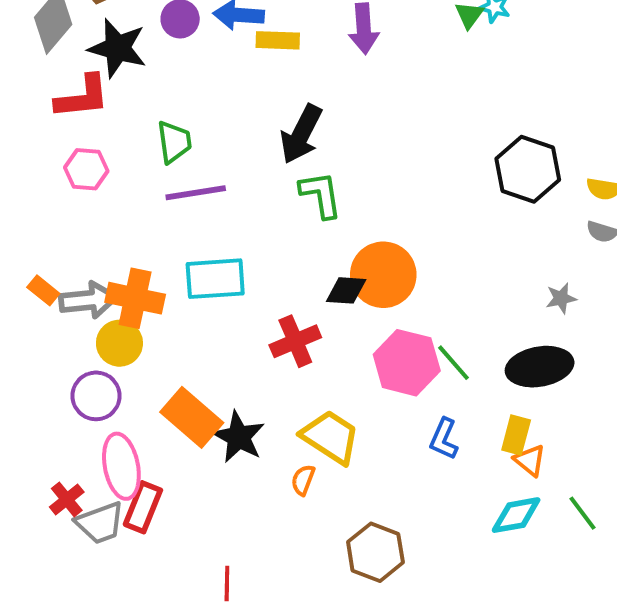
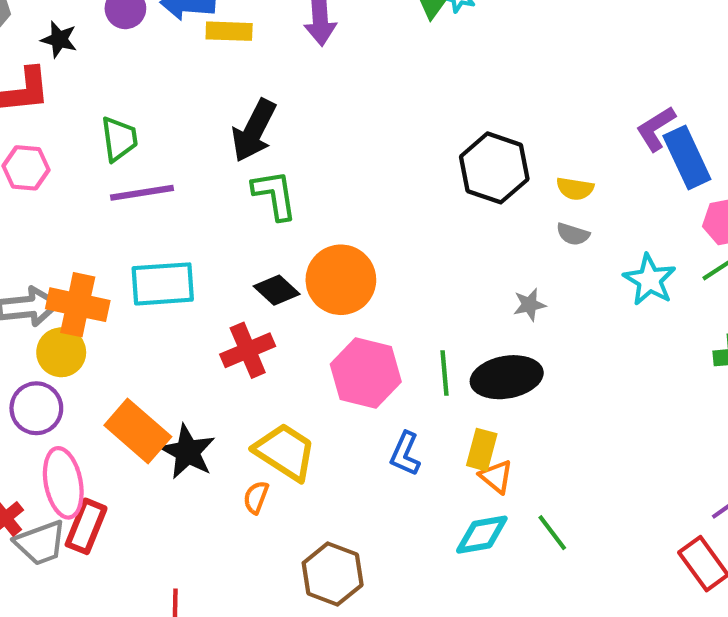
black star: (118, 48) -> (59, 39), size x0.6
black diamond: (346, 290) -> (277, 290), moved, turned 39
green line: (454, 363) -> (444, 373), moved, turned 36

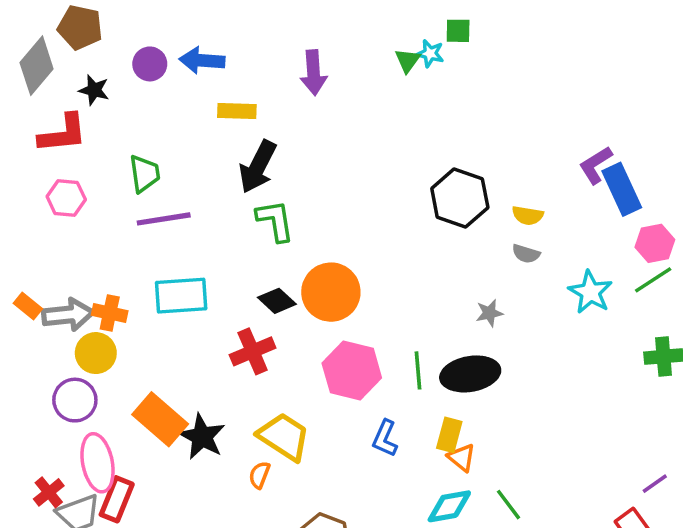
yellow rectangle: (229, 31) -> (237, 111), moved
orange cross: (78, 305) -> (110, 313), size x0.7

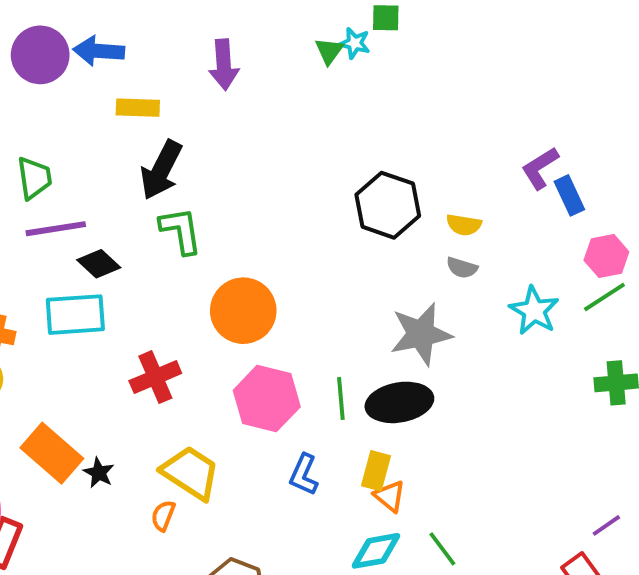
purple circle: (150, 64) -> (40, 55), size x1.5
blue rectangle: (622, 189) -> (569, 195), size x0.7
black diamond: (277, 301) -> (99, 264), moved
gray star: (489, 313) -> (421, 334), size x2.0
black star: (202, 437) -> (99, 473), size x0.6

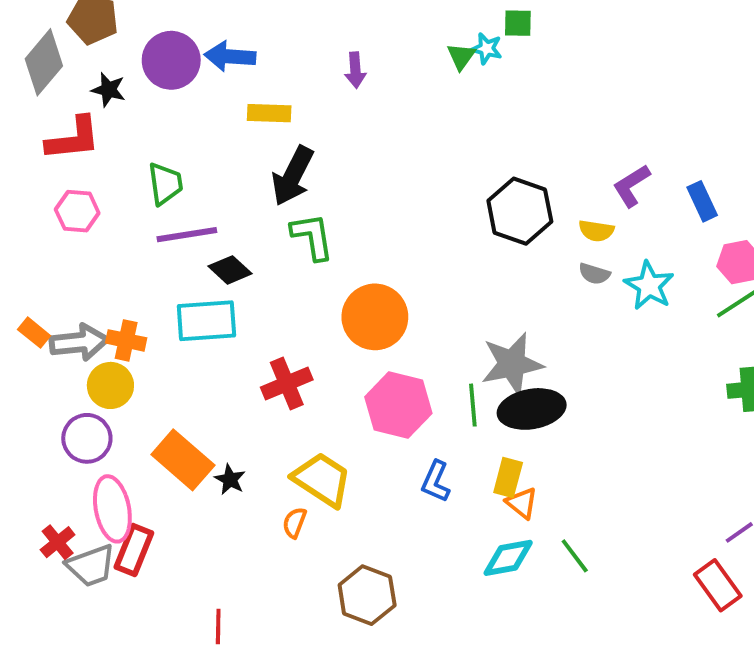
purple arrow: (224, 65) -> (355, 70), size x0.7
purple L-shape: (540, 168) -> (632, 186), moved
cyan star: (534, 311) -> (649, 286), moved
gray star: (421, 334) -> (512, 364), moved

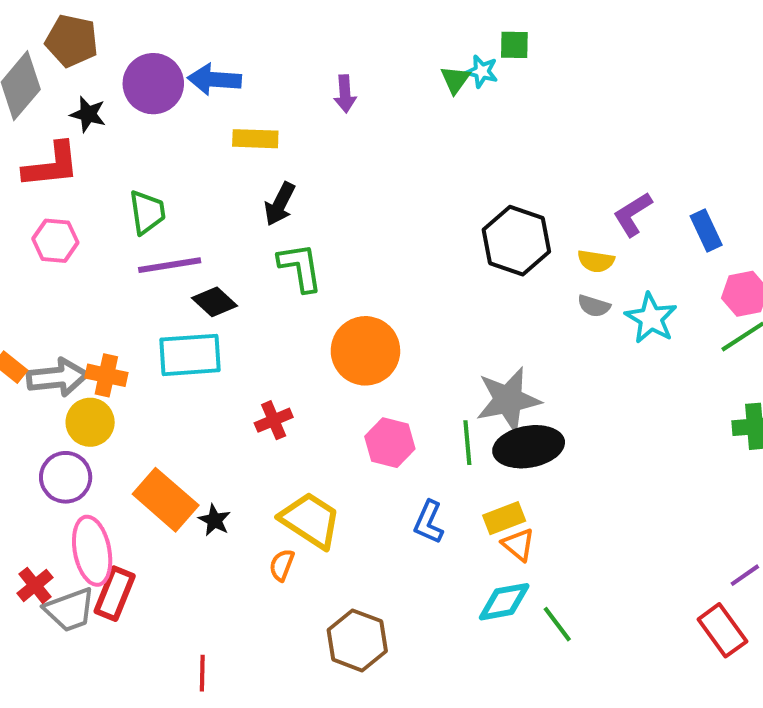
black arrow: (293, 176) -> (280, 204), size x0.7
red cross: (287, 384) -> (274, 420), size x0.7
pink hexagon: (398, 405) -> (390, 443), size x0.7
yellow rectangle: (508, 478) -> (504, 518), turned 54
green line: (575, 556) -> (557, 624), moved

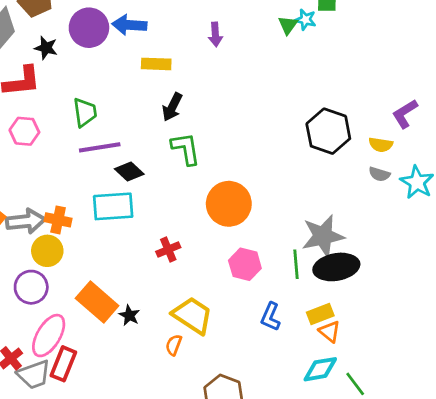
pink ellipse: (92, 551) -> (49, 336), turned 42

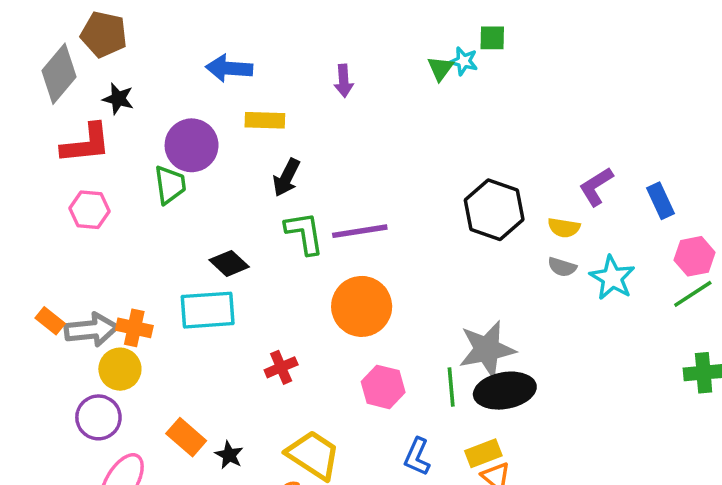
purple circle: (89, 28) -> (192, 145), moved
purple line: (100, 147) -> (360, 231), moved
orange rectangle: (97, 302) -> (186, 437), size x0.7

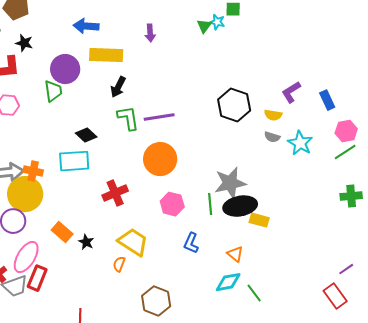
yellow rectangle: (265, 120) -> (106, 55), size x1.5
red cross: (281, 367) -> (115, 193), size x1.4
yellow circle: (120, 369) -> (25, 194), size x1.5
yellow rectangle: (483, 453) -> (259, 220), moved, turned 36

